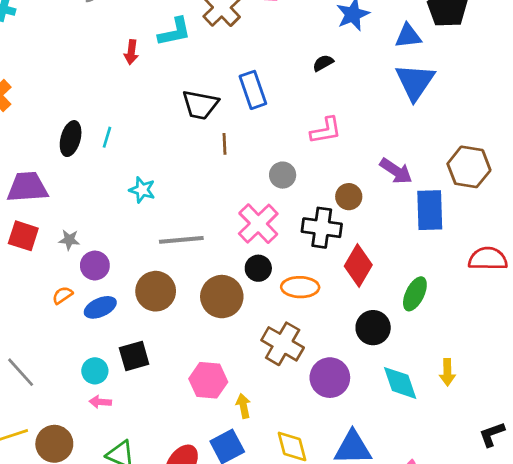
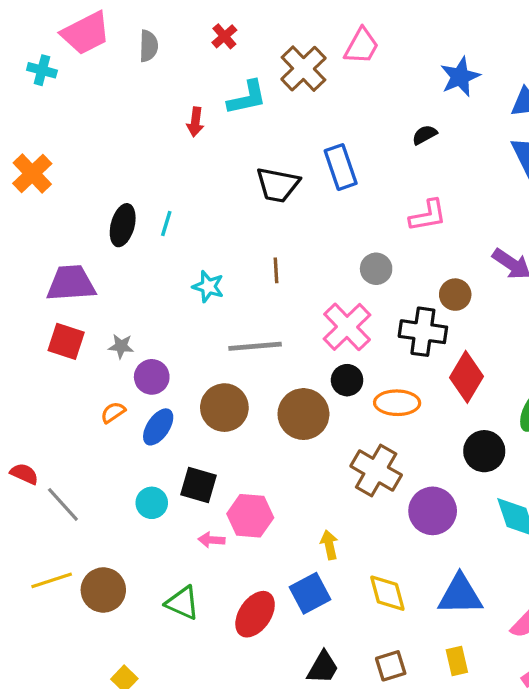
brown line: (225, 144) -> (276, 270), moved
blue ellipse: (100, 307) -> (158, 427), turned -32
black square: (134, 356) -> (199, 485), turned 32
pink hexagon: (208, 380) -> (250, 516), moved
pink arrow: (100, 402) -> (211, 540), moved

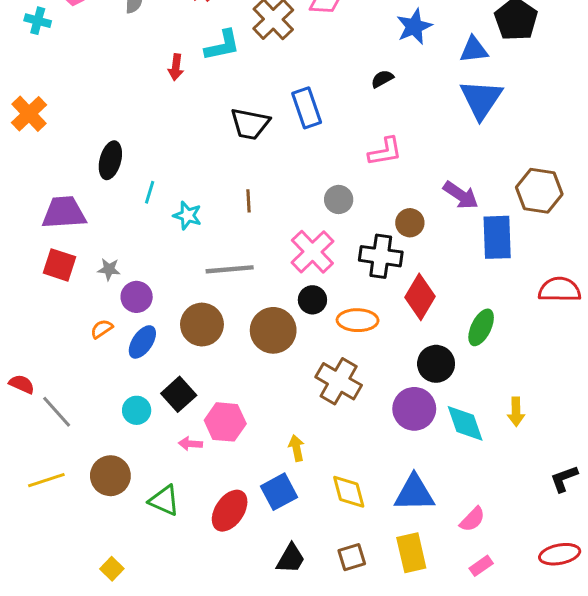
cyan line: (166, 224) -> (150, 192), moved
black square: (199, 485) -> (179, 394), turned 32
purple circle: (433, 511) -> (414, 409), moved
brown circle: (103, 590) -> (110, 476), moved
yellow rectangle: (457, 661) -> (411, 553), size x1.5

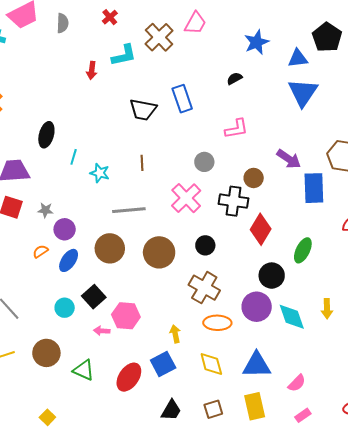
black circle: (312, 300) -> (205, 245), moved
orange ellipse: (358, 320) -> (217, 323), moved

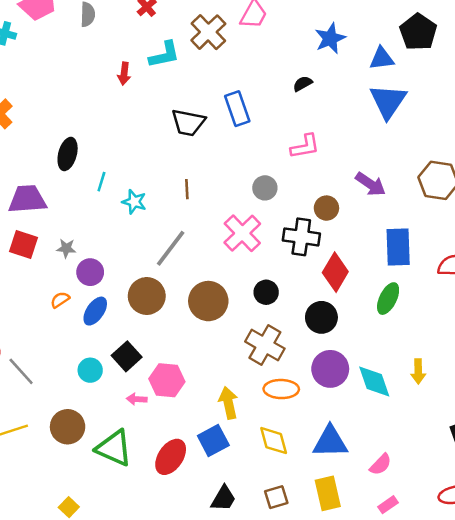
blue rectangle: (314, 188) -> (398, 247), moved
gray line: (129, 210) -> (171, 248), turned -48
black circle: (272, 276) -> (321, 317), moved
yellow arrow: (175, 334) -> (228, 403), size x1.4
green triangle: (84, 370) -> (114, 448), size x1.4

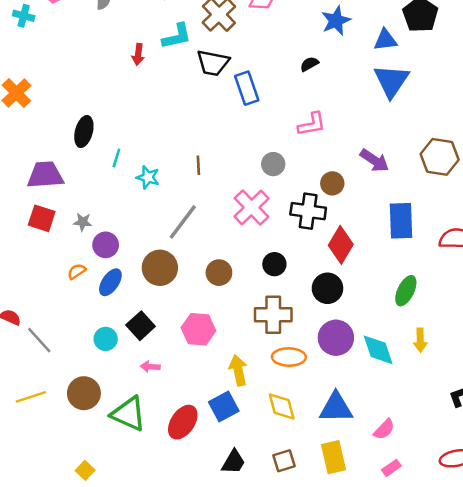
black trapezoid: (188, 123) -> (213, 63), moved
green ellipse: (388, 299) -> (406, 291), moved
brown circle: (208, 301) -> (219, 273), size x0.7
brown cross: (265, 345) -> (273, 315), turned -30
pink hexagon: (167, 380) -> (198, 329), moved

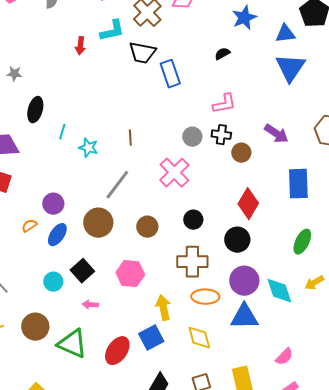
black cross: (308, 211) -> (221, 135), moved, size x0.7
gray star: (83, 222) -> (14, 74), moved
yellow arrow: (420, 340) -> (314, 283), turned 60
blue triangle: (336, 408) -> (244, 317), moved

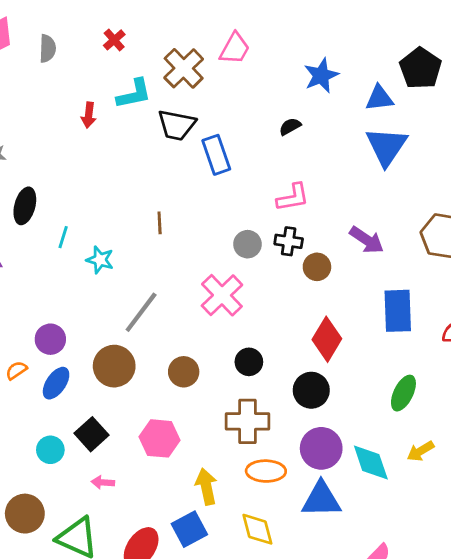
brown line: (130, 138) -> (160, 223), moved

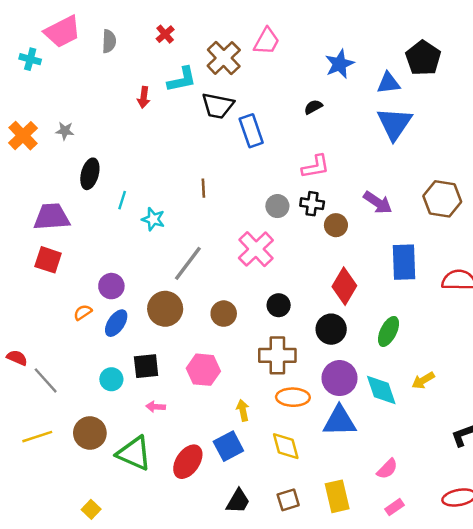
green ellipse: (403, 393) -> (388, 331), moved
black square: (91, 434) -> (146, 366), turned 36
yellow arrow: (206, 487) -> (243, 410), size x0.7

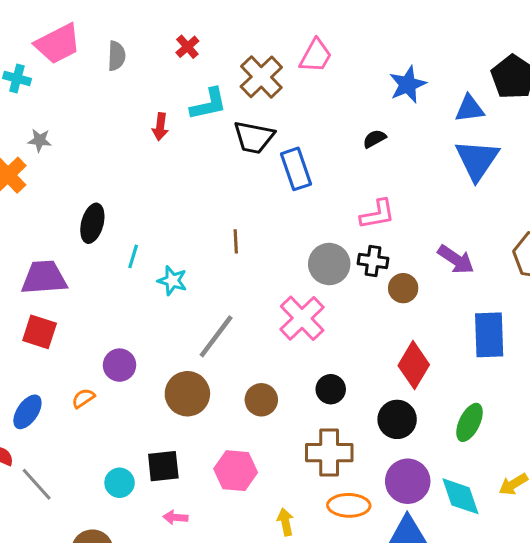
gray star: (65, 131) -> (40, 140), moved
gray circle: (277, 206) -> (329, 264), size x1.4
blue ellipse: (116, 323) -> (27, 412), moved

